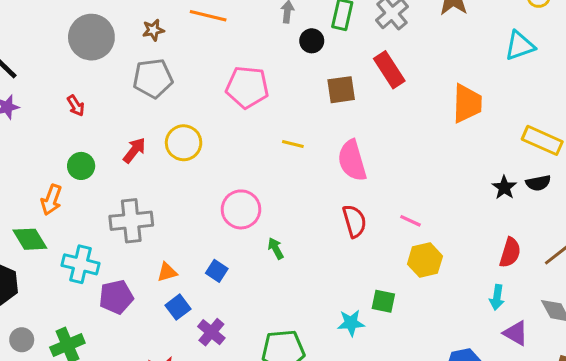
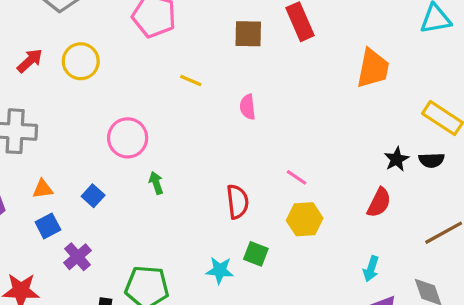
pink semicircle: (352, 160) -> (248, 107), size x0.6
red semicircle: (354, 221) -> (237, 202), moved
red semicircle: (510, 252) -> (379, 202), moved

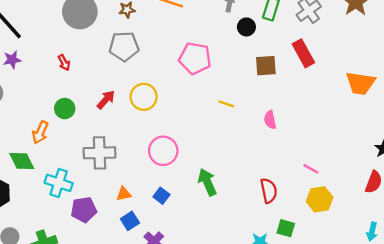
orange trapezoid: (373, 68) -> (360, 83), turned 92
pink circle: (128, 138) -> (163, 151), moved
green arrow: (156, 183) -> (207, 182), size x1.6

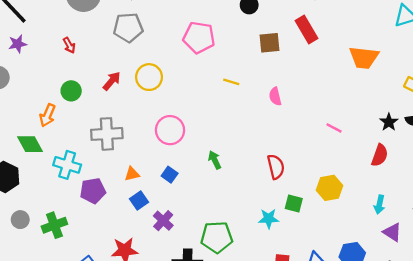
pink line: (311, 169) -> (334, 128), moved
green arrow: (207, 182) -> (215, 160), size x0.7
yellow hexagon: (320, 199) -> (329, 188), moved

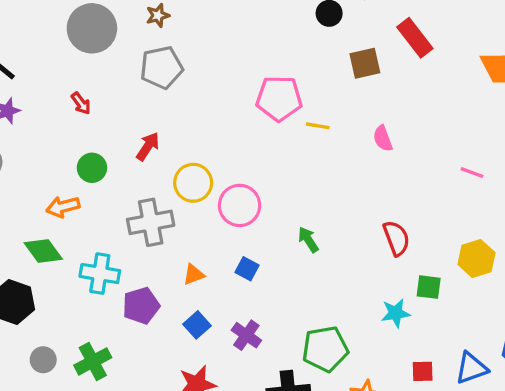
pink pentagon: (199, 37) -> (279, 98), moved
yellow circle: (149, 77) -> (193, 183), moved
orange arrow: (47, 115) -> (63, 207), turned 60
blue square: (139, 201) -> (197, 325), moved

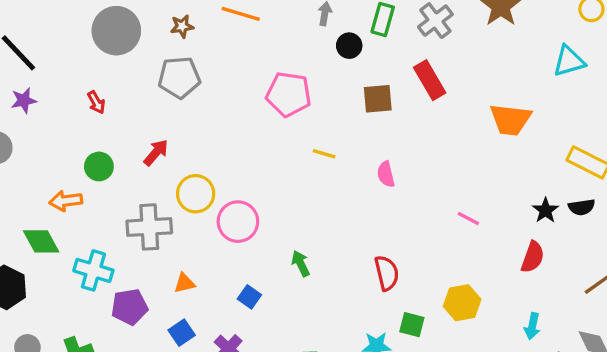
pink pentagon: (279, 98) -> (289, 94), moved
blue square: (247, 269) -> (249, 297), moved

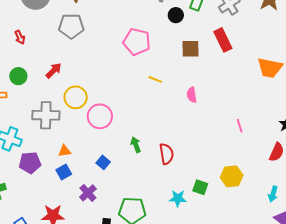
pink line: (468, 219) -> (240, 126), turned 40
red semicircle: (387, 273) -> (166, 154), moved
blue square: (182, 333) -> (64, 172), moved

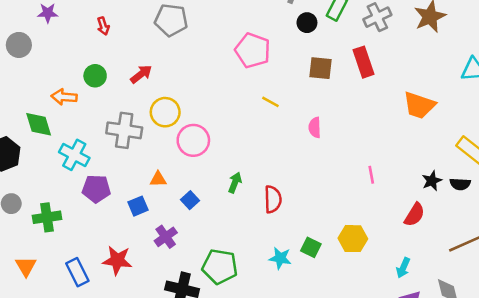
green arrow: (136, 145) -> (235, 183), turned 35
orange triangle: (65, 151) -> (158, 179), moved

